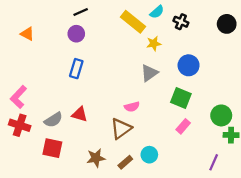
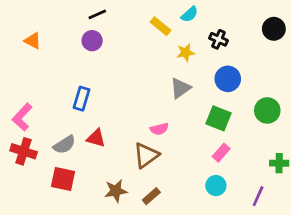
yellow rectangle: (133, 22) -> (161, 26), size x0.7
black cross: (181, 22) -> (219, 39), moved
blue rectangle: (76, 69) -> (82, 99), moved
green circle: (221, 115) -> (267, 110), moved
cyan circle: (149, 155) -> (216, 186), moved

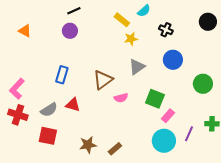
yellow star: (186, 53) -> (131, 39), moved
green square: (219, 118) -> (155, 99), moved
brown triangle: (146, 155) -> (103, 80), moved
cyan circle: (216, 186) -> (164, 141), size x1.5
purple line: (258, 196) -> (189, 134), moved

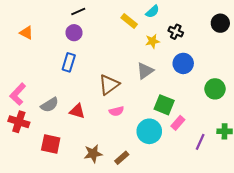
yellow star: (131, 39) -> (152, 41), moved
blue rectangle: (62, 75) -> (69, 62), moved
pink semicircle: (121, 98) -> (116, 111), moved
gray semicircle: (49, 110) -> (50, 105), moved
cyan circle: (164, 141) -> (149, 131), moved

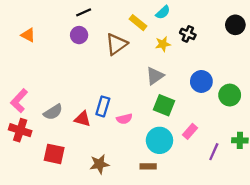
blue rectangle: (69, 62) -> (103, 106), moved
blue circle: (183, 63) -> (201, 81), moved
brown triangle: (109, 85) -> (116, 44), moved
green square: (164, 105) -> (164, 105), moved
brown rectangle: (122, 158) -> (148, 166), moved, turned 40

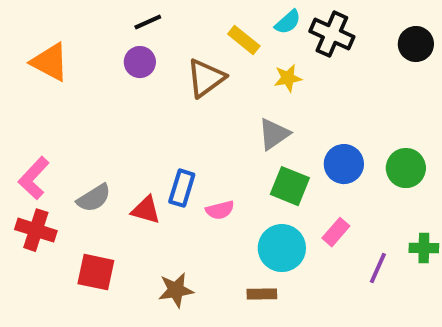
black cross: (188, 34) -> (332, 34), moved, size x1.5
orange triangle: (28, 35) -> (50, 62), size x1.5
blue circle: (201, 81) -> (344, 164), moved

